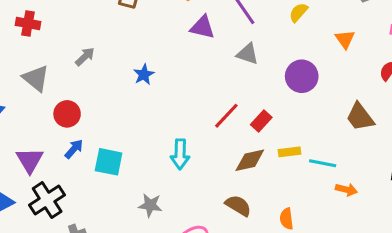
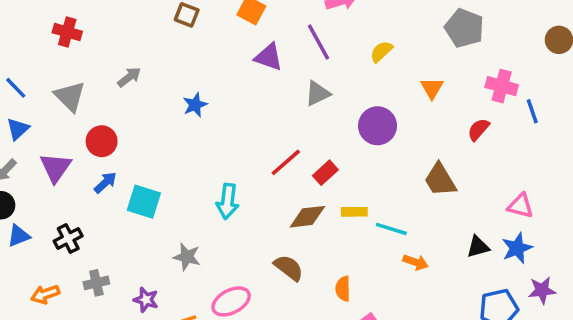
gray triangle: (247, 54) -> (317, 93), turned -50
purple triangle: (30, 160) -> (56, 168), moved
black cross: (47, 200) -> (68, 238), size x0.7

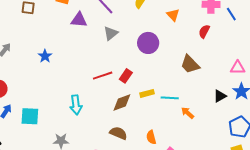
red line: (286, 162) -> (103, 76), turned 36
orange arrow: (416, 262) -> (188, 113), turned -144

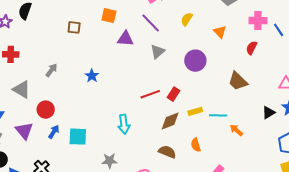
orange semicircle: (151, 137) -> (196, 145), moved

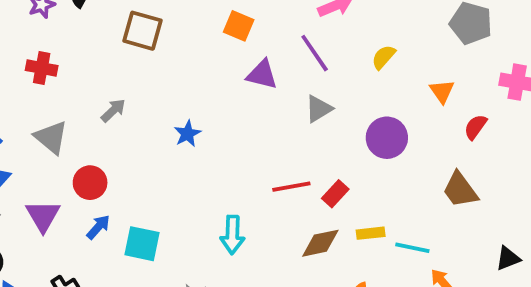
brown square: (74, 27) -> (143, 31), moved, size x1.5
red semicircle: (252, 48) -> (475, 127), moved

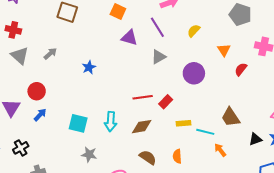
gray triangle: (51, 137) -> (20, 56), moved
brown trapezoid: (460, 190) -> (231, 117), moved
brown diamond: (320, 243) -> (142, 127), moved
cyan square: (142, 244) -> (78, 123), moved

